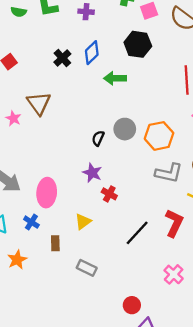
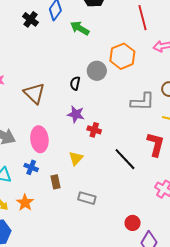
green arrow: (115, 78) -> (80, 28), turned 42
brown triangle: (39, 103) -> (34, 93), moved
orange hexagon: (159, 136) -> (122, 56), moved
black line: (137, 233) -> (125, 159), turned -75

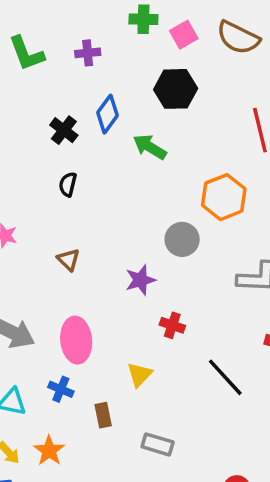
gray circle: (97, 71) -> (182, 239), moved
black semicircle: (75, 83) -> (68, 184), moved
brown triangle: (34, 93) -> (68, 260), size x0.6
purple star: (76, 114) -> (140, 280), moved, turned -30

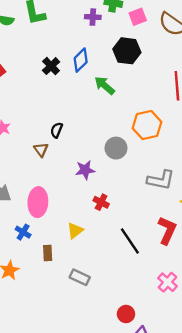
purple cross: (88, 53) -> (93, 17), moved
black semicircle: (68, 184) -> (57, 130), moved

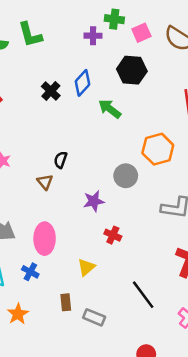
black line: (130, 241) -> (143, 295), moved
brown rectangle: (48, 253) -> (66, 302), moved

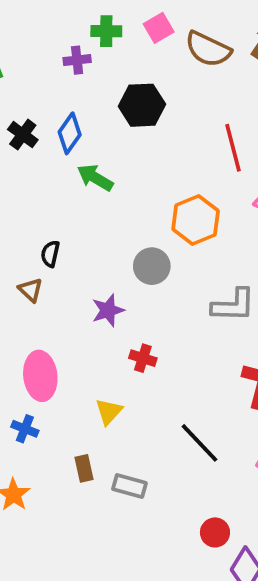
pink square: (141, 33) -> (159, 28), moved
black cross: (51, 91) -> (23, 135), moved
green arrow: (110, 109) -> (95, 178), moved

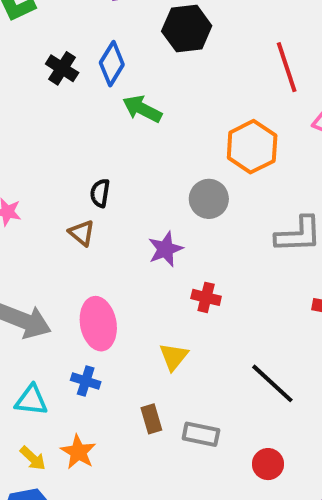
red circle: (215, 532) -> (268, 464), moved

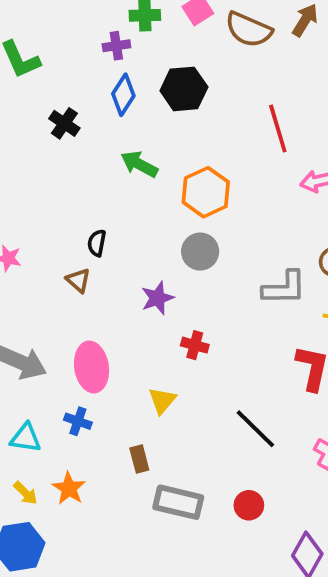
blue diamond: (112, 64) -> (123, 95), moved
orange hexagon: (252, 147) -> (206, 192), moved
gray rectangle: (201, 434) -> (178, 502), moved, size x1.4

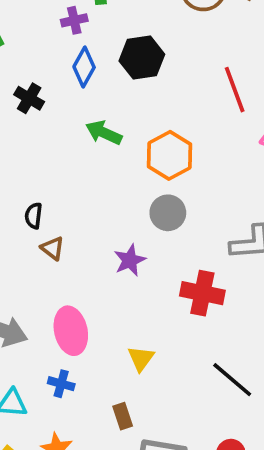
black semicircle: (97, 243) -> (34, 216), moved
red cross: (195, 345) -> (202, 293), moved, size x1.6

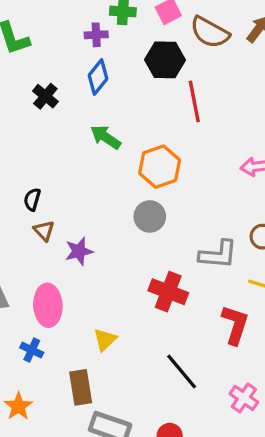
black hexagon: (142, 58) -> (165, 60), moved
red line: (235, 90) -> (194, 101), moved
purple star: (130, 260) -> (79, 251), moved
brown rectangle: (123, 416) -> (81, 387), size x1.5

